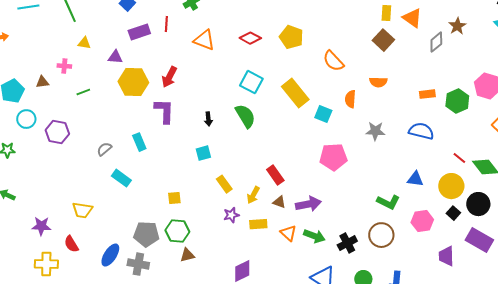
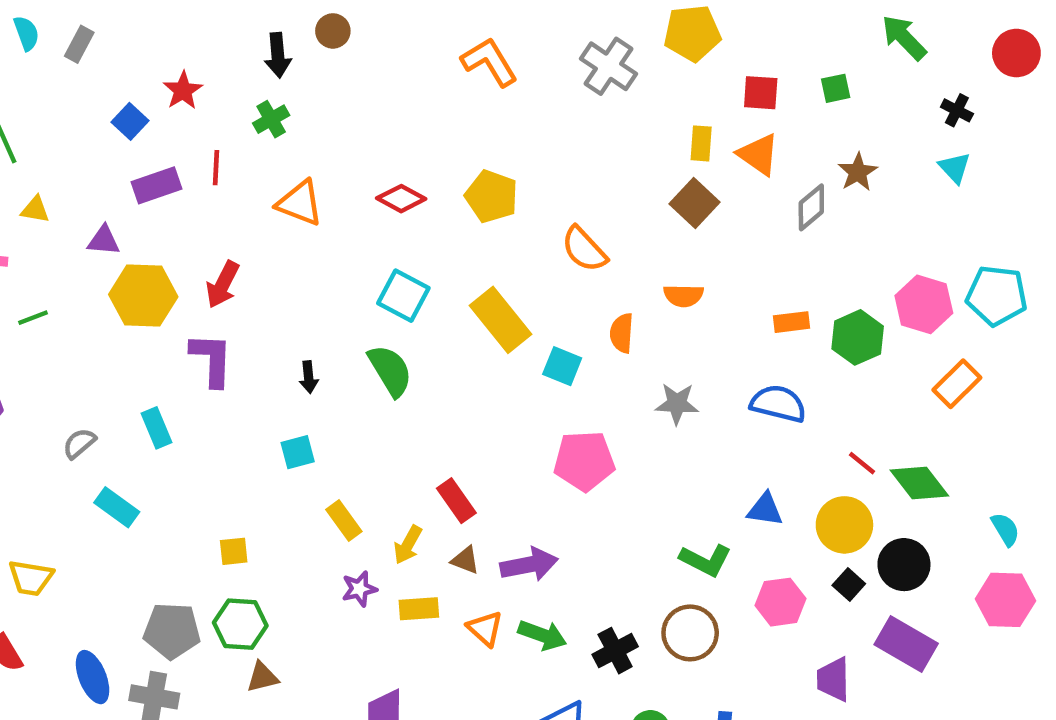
blue ellipse: (110, 255) -> (93, 677), turned -55

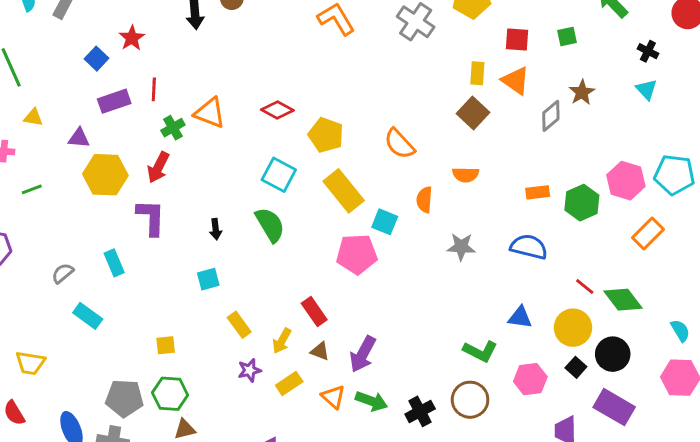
green cross: (271, 119) -> (173, 128), moved
yellow pentagon: (492, 196) -> (326, 135), moved
pink pentagon: (584, 461) -> (357, 254), moved
purple arrow: (529, 565) -> (363, 354), turned 129
yellow rectangle: (419, 609) -> (289, 384), turned -30

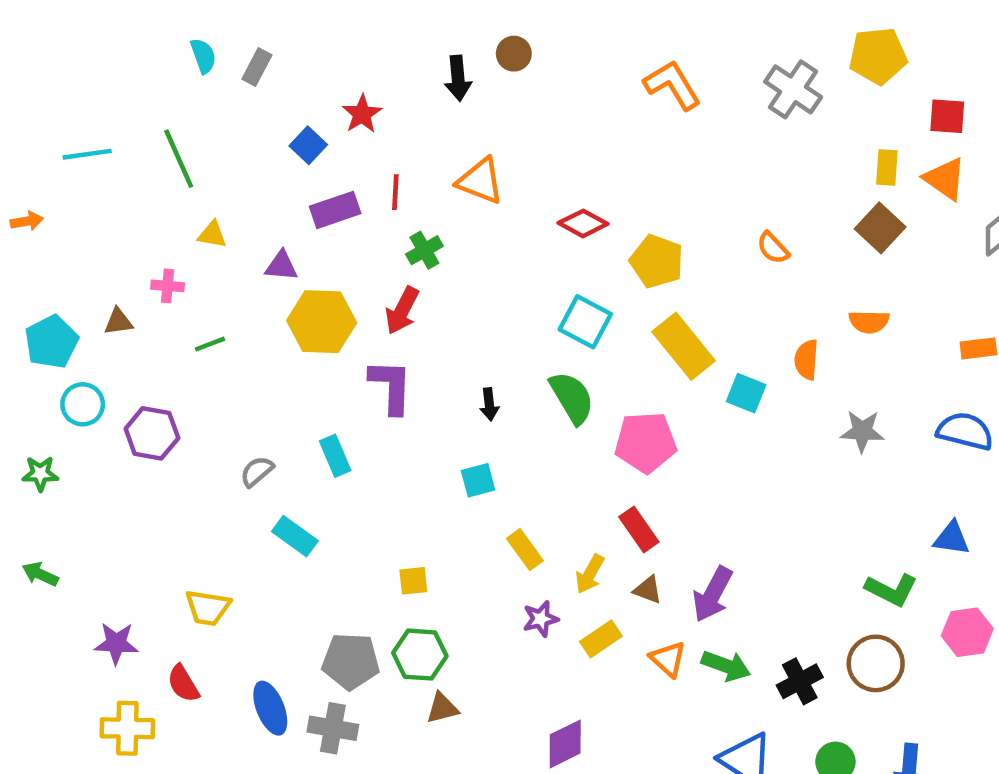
orange triangle: (210, 113) -> (480, 181), moved
orange semicircle: (399, 144) -> (773, 248), moved, size x0.7
pink pentagon: (357, 254) -> (646, 442), moved

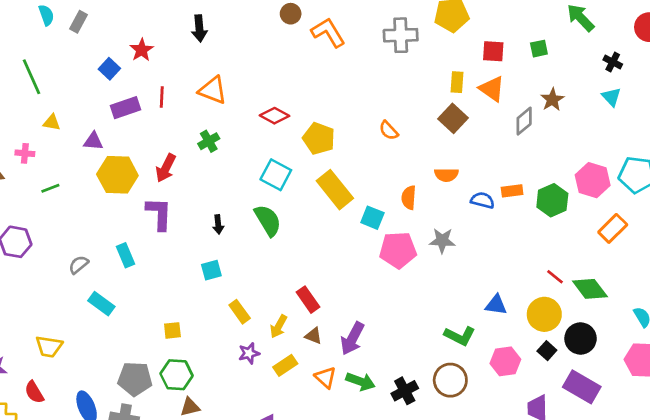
brown circle: (514, 54) -> (291, 14), moved
gray cross: (793, 89) -> (401, 35), turned -36
green cross: (424, 250) -> (209, 141), moved
blue semicircle: (965, 431) -> (483, 200), moved, size x0.7
pink pentagon: (646, 442) -> (398, 250), moved

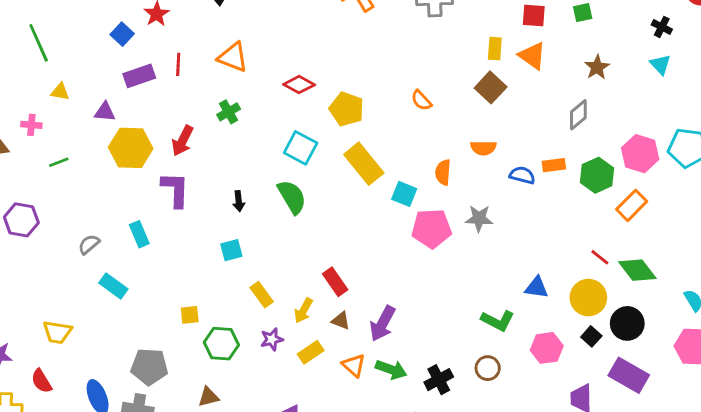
gray diamond: (524, 121) -> (578, 115), moved
orange rectangle: (613, 228) -> (632, 205), moved
green hexagon: (177, 375) -> (221, 344), moved
brown circle: (450, 380) -> (488, 368), size x0.7

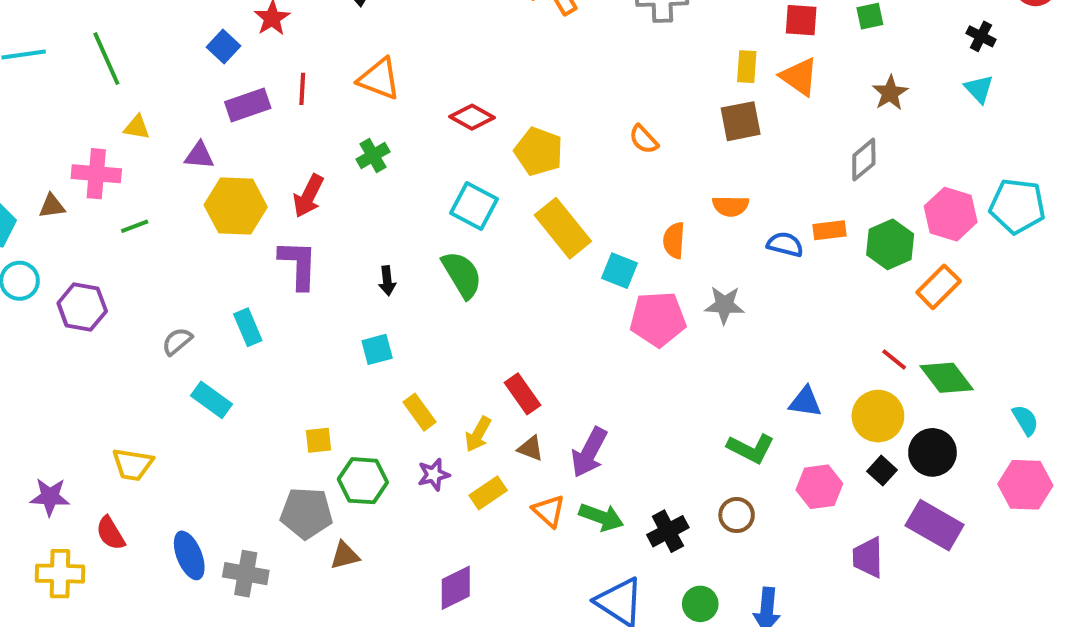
brown square: (491, 87) -> (741, 121), turned 36
pink cross: (31, 125) -> (96, 174), size x1.6
gray pentagon: (149, 367) -> (306, 513), moved

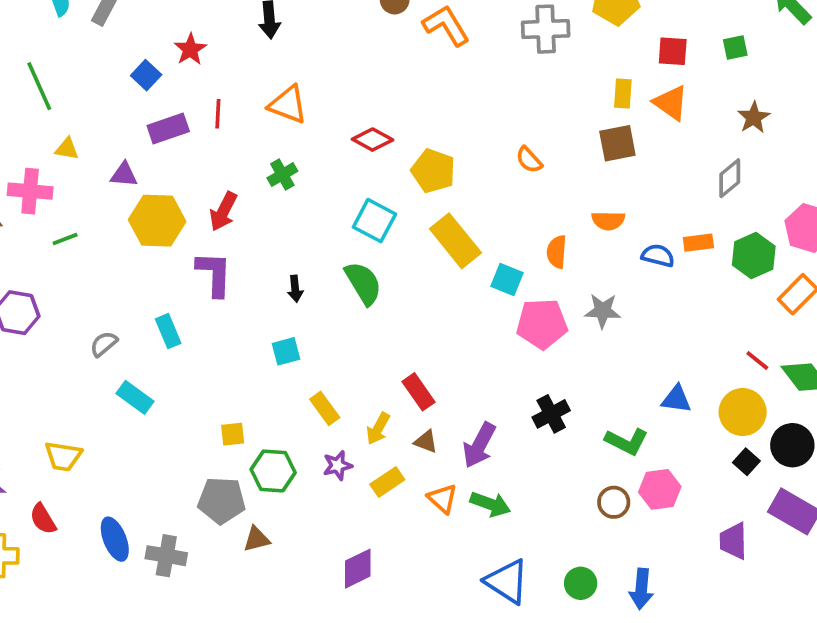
pink hexagon: (819, 487) -> (660, 489), moved
black cross: (668, 531) -> (551, 414), moved

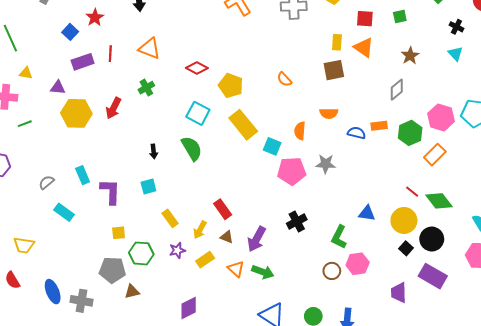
purple L-shape: (214, 274) -> (110, 192), moved
green L-shape: (627, 442) -> (339, 237), turned 90

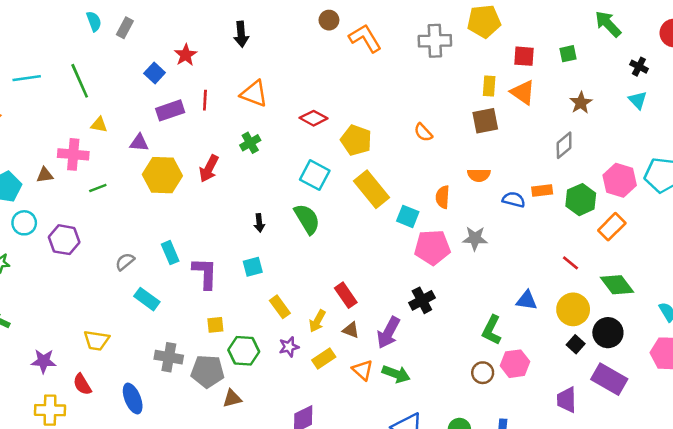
red line: (412, 192) -> (570, 263), moved
black cross: (297, 222) -> (422, 300), moved
gray cross: (81, 301) -> (169, 357), moved

